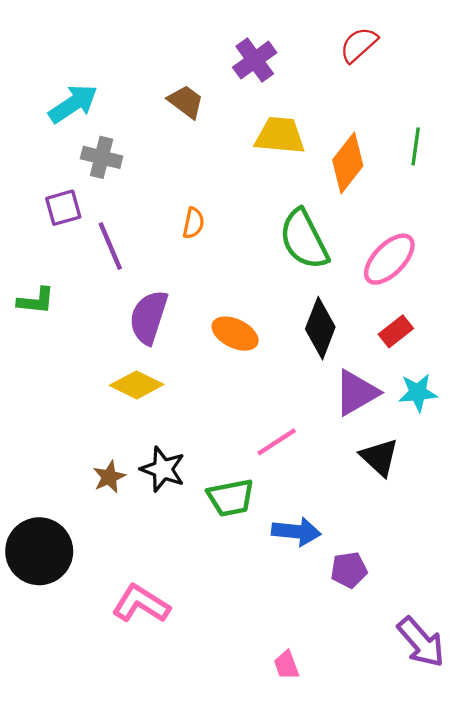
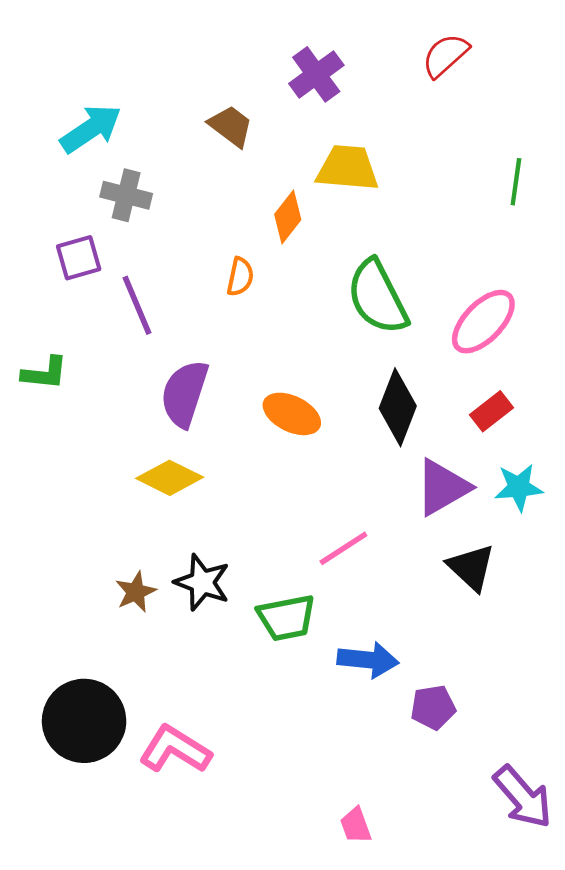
orange diamond: (348, 163) -> (288, 217), moved, size x0.7
black circle: (39, 551) -> (84, 721), moved

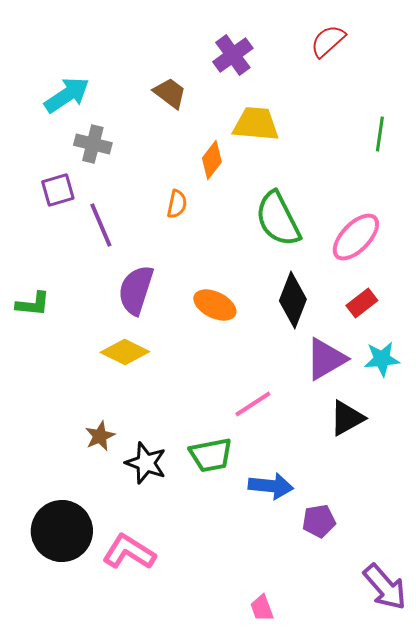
green L-shape: (45, 373) -> (33, 304), moved
black triangle: (471, 567) -> (347, 418), turned 48
black star: (202, 582) -> (146, 463), moved

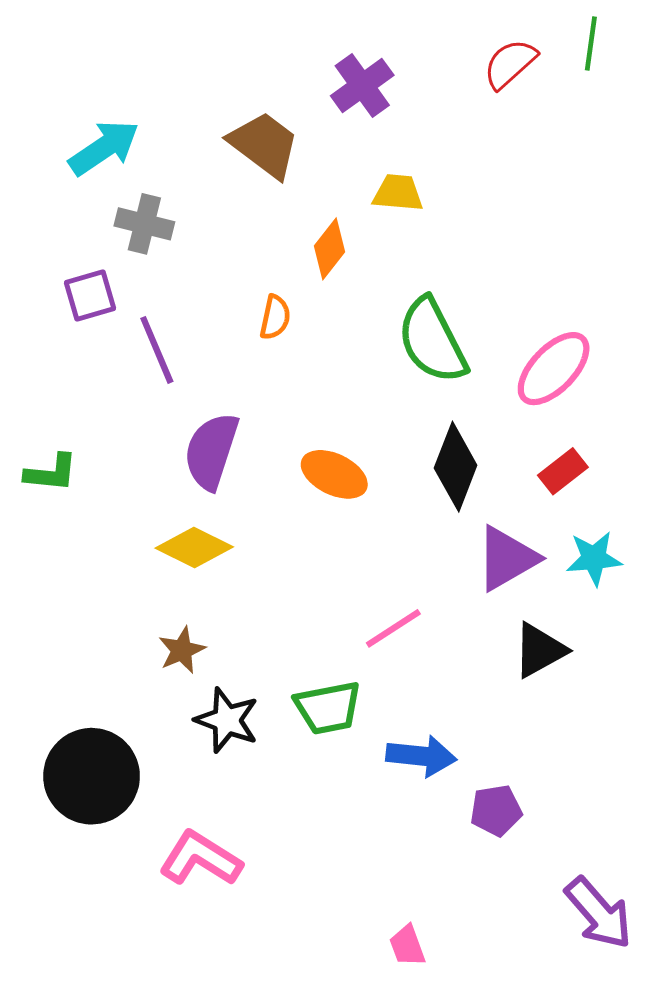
brown trapezoid: (170, 93) -> (264, 145), size x1.4
yellow trapezoid: (256, 124) -> (398, 193), size x0.7
green line: (380, 134) -> (591, 43), moved
brown star: (100, 436) -> (182, 650), moved
black circle: (62, 531) -> (92, 776), moved

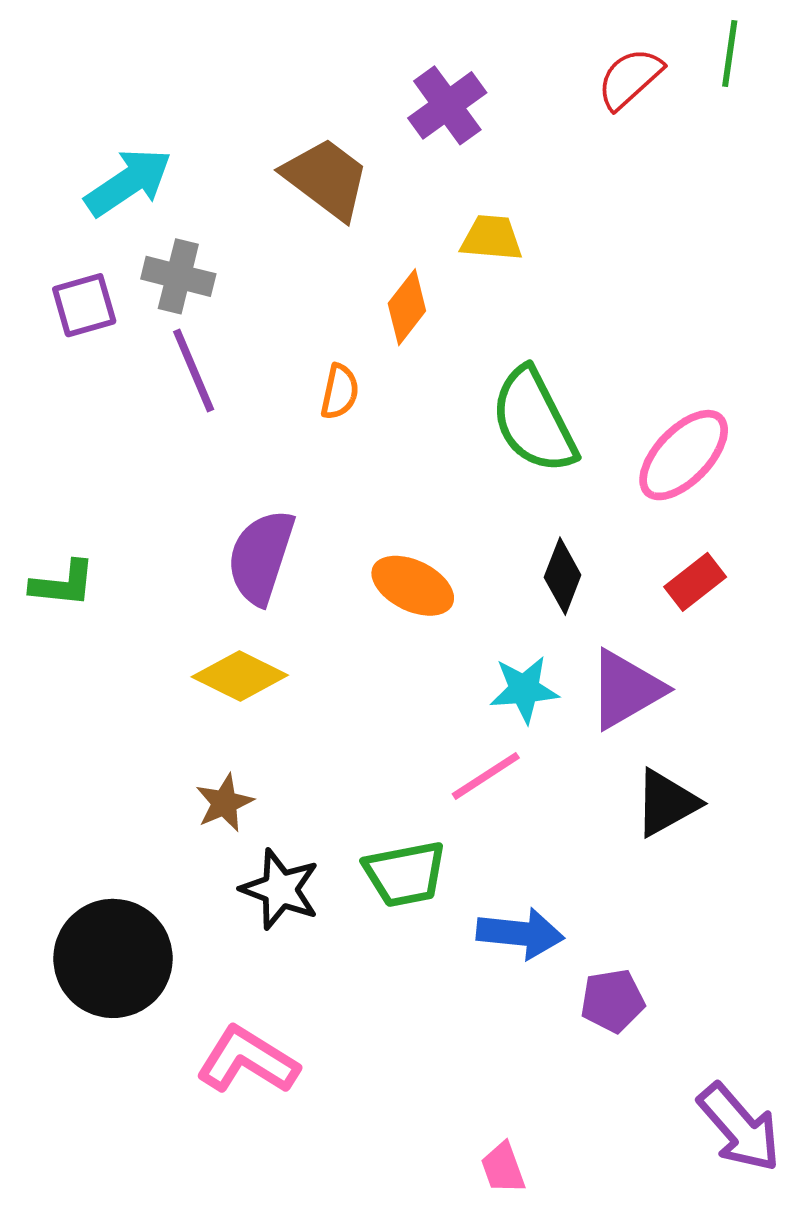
purple square: (90, 295) -> (84, 305), moved
purple line: (157, 350) -> (194, 371), moved
black diamond: (456, 467) -> (563, 576), size x0.7
cyan star: (594, 558) -> (524, 689), moved

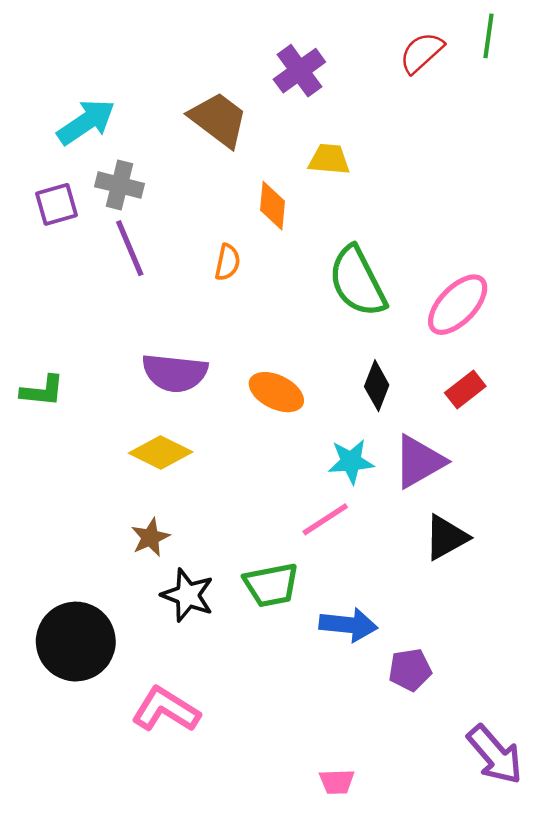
orange diamond: (407, 307) -> (272, 206), turned -33
purple semicircle: (261, 557) -> (175, 373), turned -102
pink trapezoid: (503, 1168) -> (337, 782), turned -72

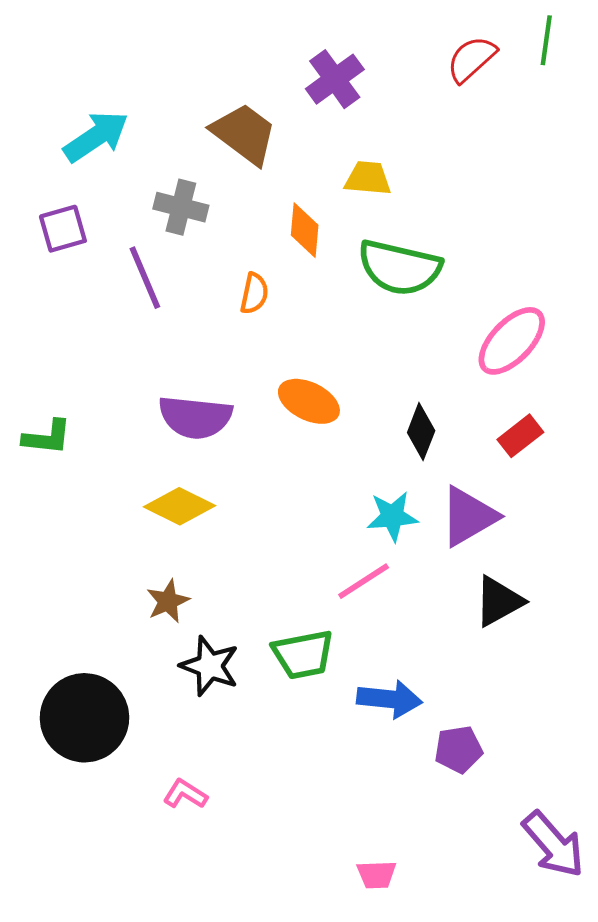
gray cross: (119, 185) -> (181, 207), moved
green semicircle: (357, 281) -> (400, 268), moved, turned -50
orange ellipse: (276, 392) -> (309, 401), moved
pink L-shape: (166, 710) -> (185, 794), size x0.6

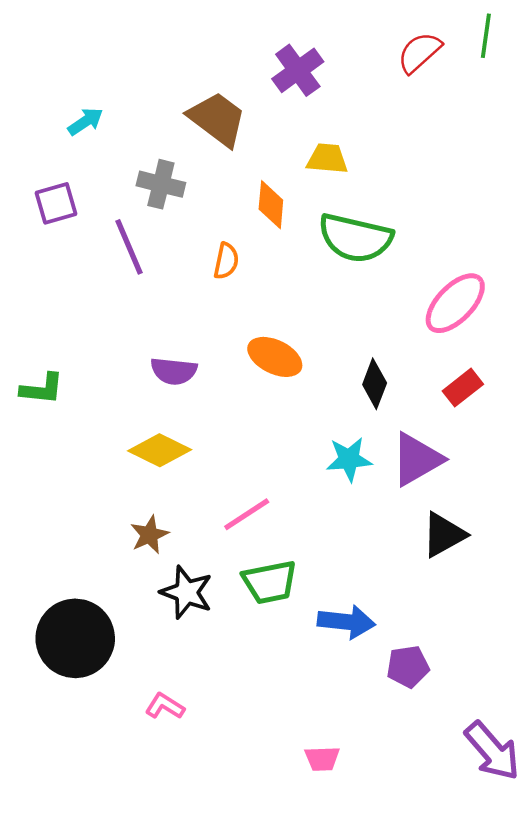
cyan arrow: (96, 137) -> (85, 121), size x0.6
purple semicircle: (195, 417) -> (174, 371), size x0.7
pink line: (364, 581) -> (247, 514), moved
pink trapezoid: (377, 875) -> (322, 759), moved

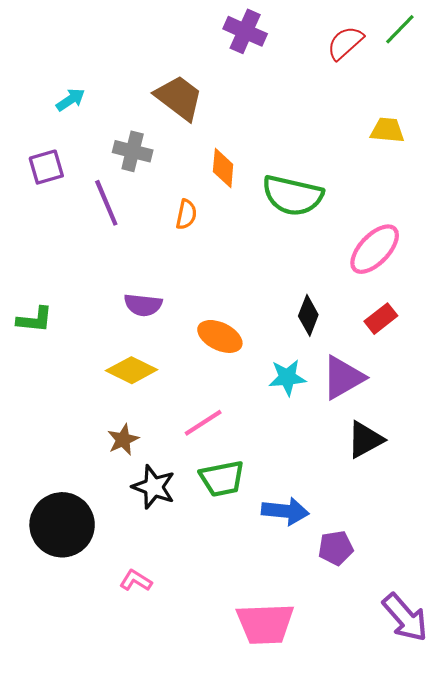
green line: (486, 36) -> (400, 29), turned 36
purple cross: (298, 70) -> (245, 31), moved, turned -30
yellow trapezoid: (327, 159) -> (387, 130), moved
orange ellipse: (275, 357) -> (220, 336), moved
pink trapezoid: (322, 759) -> (265, 624), size x2.0

